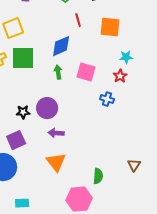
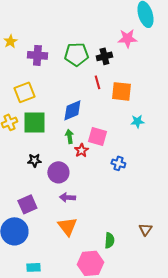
red line: (78, 20) -> (97, 82), moved
red star: (120, 76) -> (81, 150), moved
black star: (23, 112) -> (34, 160), moved

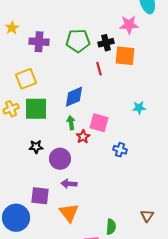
orange square: (121, 91) -> (125, 56), moved
purple square: (27, 204) -> (40, 196), moved, turned 30

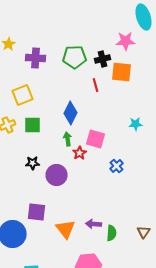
blue diamond: (74, 97) -> (70, 113), turned -40
green square: (36, 109) -> (32, 125), size x0.7
blue cross: (120, 150) -> (116, 166), turned 32
purple arrow: (69, 184) -> (94, 224), moved
green semicircle: (111, 227) -> (112, 233), moved

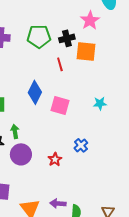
pink star: (126, 41) -> (90, 20), turned -30
green arrow: (68, 139) -> (15, 131), moved
pink square: (96, 139) -> (60, 105), moved
red star: (80, 153) -> (55, 159), moved

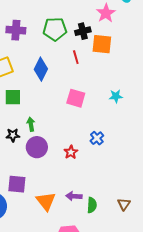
blue diamond: (35, 92) -> (41, 69), moved

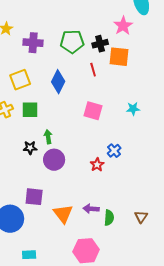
red star: (71, 152) -> (97, 165), moved

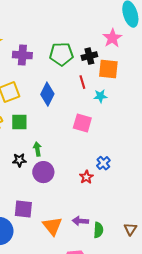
cyan star: (133, 109) -> (100, 96), moved

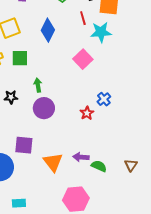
cyan star: (100, 96) -> (101, 32), size x1.5
pink square: (82, 123) -> (83, 59), turned 30
black star: (19, 160) -> (11, 97), moved
green semicircle: (98, 230) -> (99, 166), turned -70

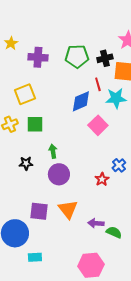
blue diamond: (48, 30) -> (81, 101), moved, turned 40
orange triangle: (53, 162) -> (68, 209), moved
cyan rectangle: (19, 203) -> (35, 257), moved

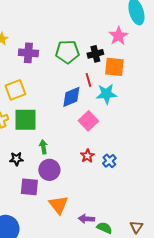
green square: (35, 124) -> (25, 120), size x1.4
red star: (102, 179) -> (87, 156), moved
purple square: (39, 211) -> (29, 187), moved

